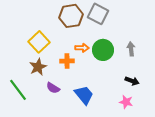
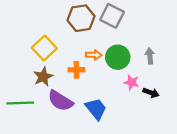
purple semicircle: (53, 88) -> (60, 101), size x1.6
green line: (18, 90) -> (20, 103), turned -55
pink star: (126, 102) -> (132, 82), moved

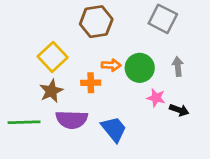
gray square: (112, 16) -> (163, 19), moved
purple semicircle: (60, 101) -> (72, 120), turned -30

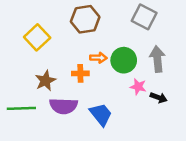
yellow square: (53, 57) -> (37, 37), moved
gray arrow: (178, 66) -> (157, 59), size x1.5

